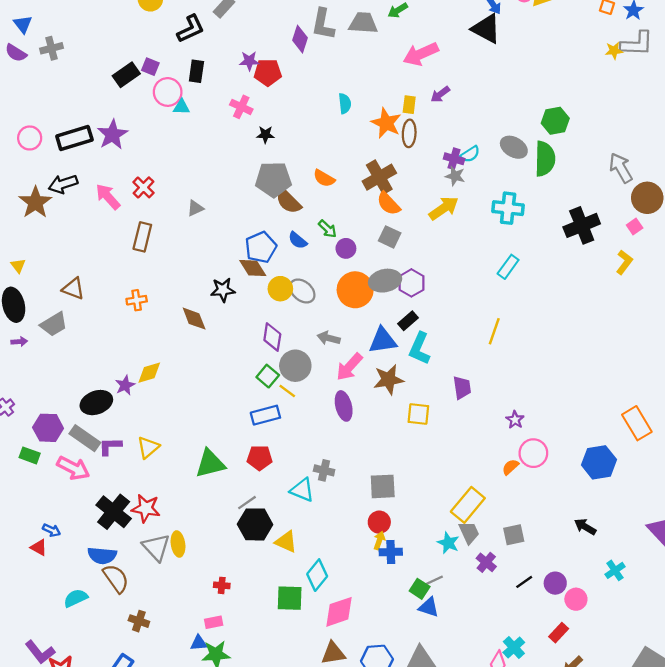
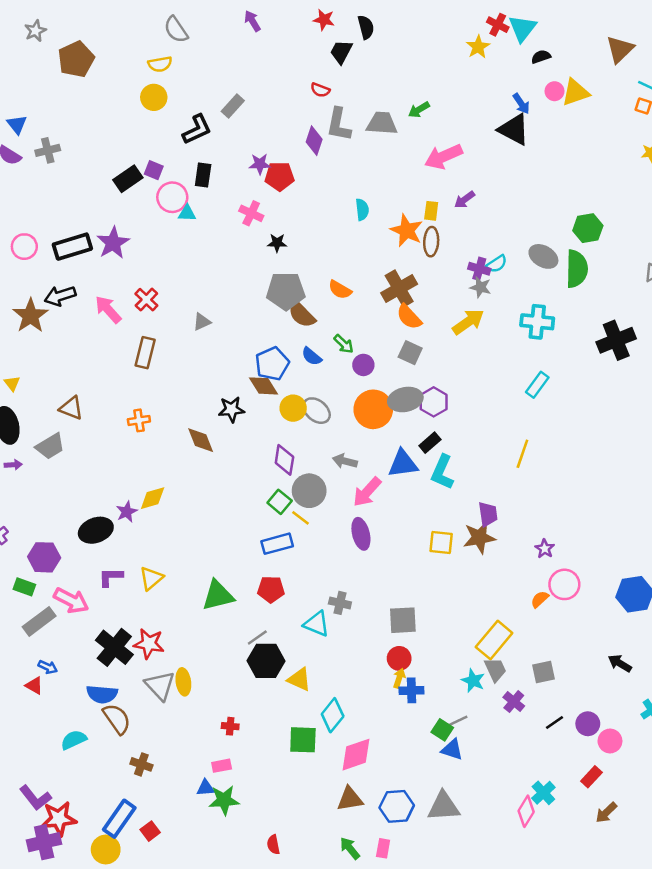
brown star: (388, 380) -> (479, 538), moved
gray rectangle: (85, 438) -> (39, 621), moved, turned -72

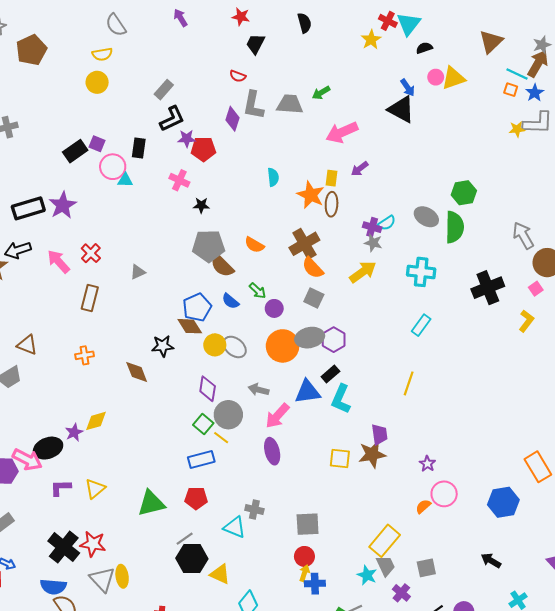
black semicircle: (366, 27) -> (304, 23), moved
black L-shape: (197, 129) -> (172, 119), moved
pink arrow: (71, 600) -> (27, 460), moved

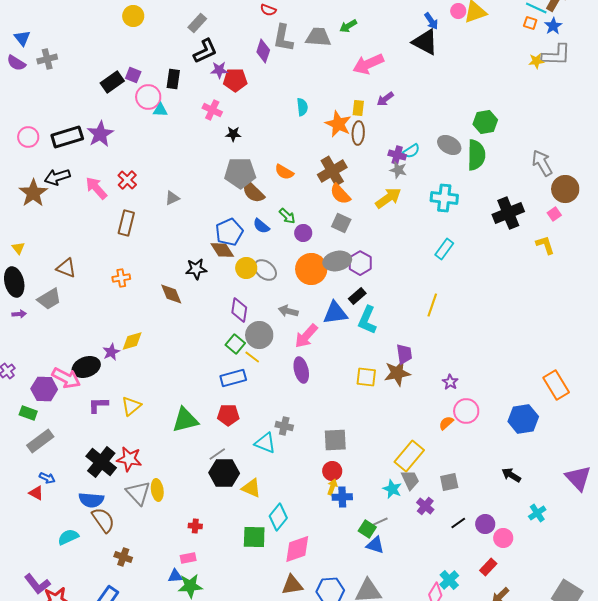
yellow L-shape: (526, 321) -> (545, 245), turned -55

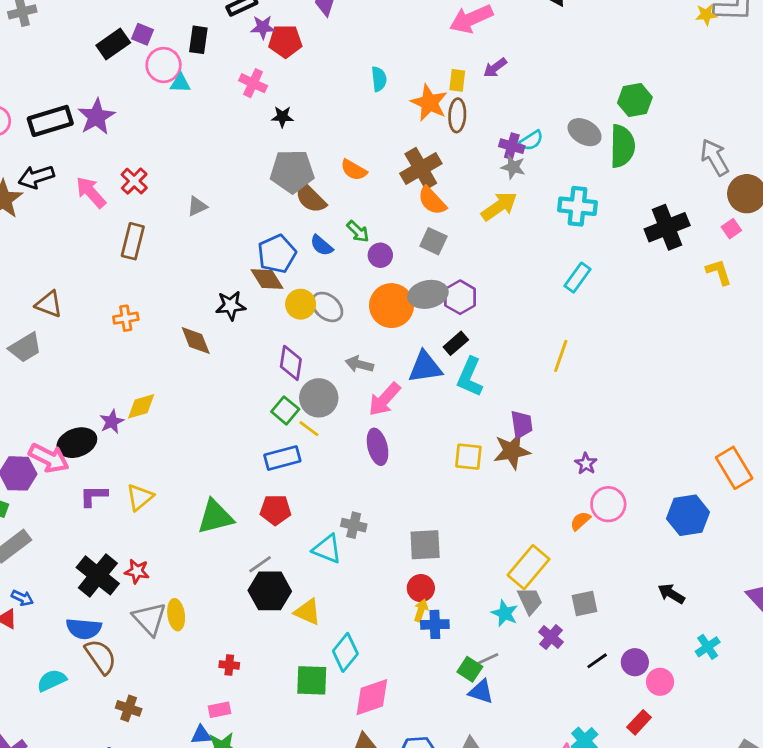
red star: (129, 459) -> (137, 571), size x0.7

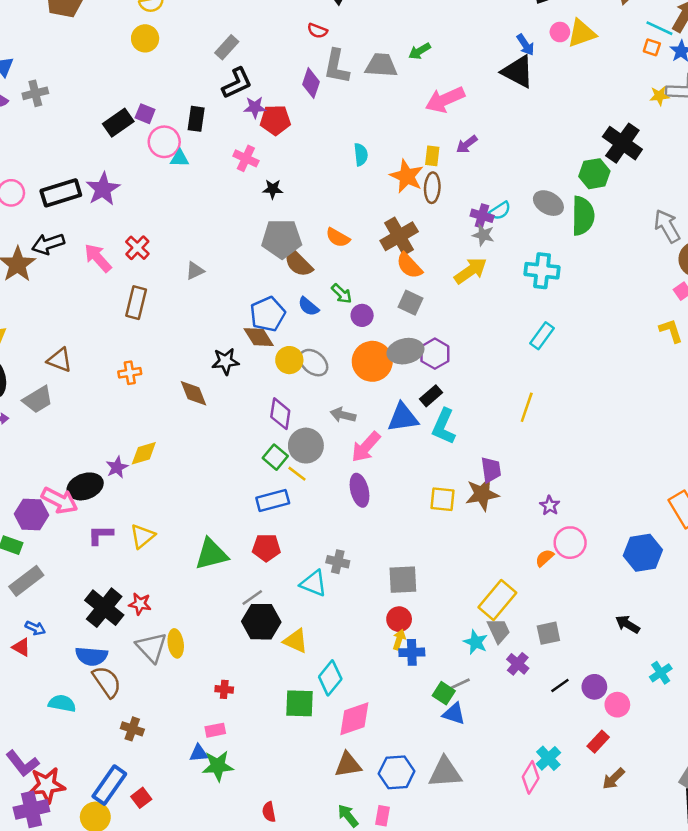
black cross: (667, 227) -> (622, 143), moved, turned -33
cyan semicircle: (52, 680) -> (62, 703), turned 36

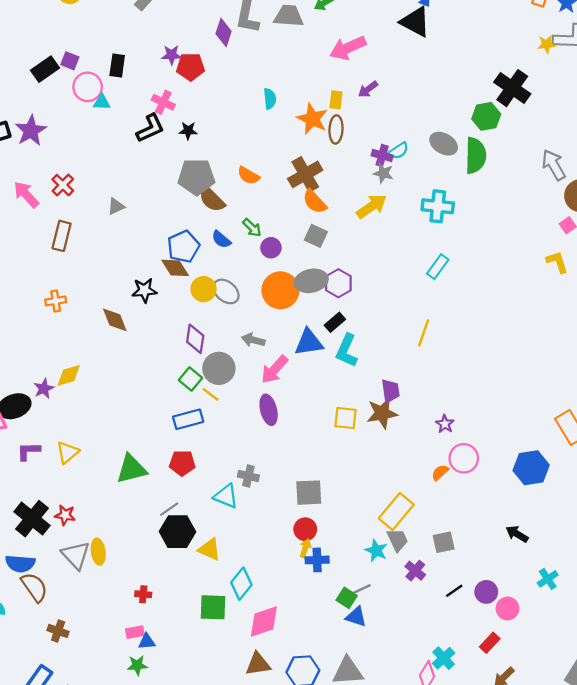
black L-shape: (237, 83) -> (150, 128), moved
blue triangle: (199, 753) -> (147, 642), moved
green star: (218, 766) -> (137, 665), size x0.7

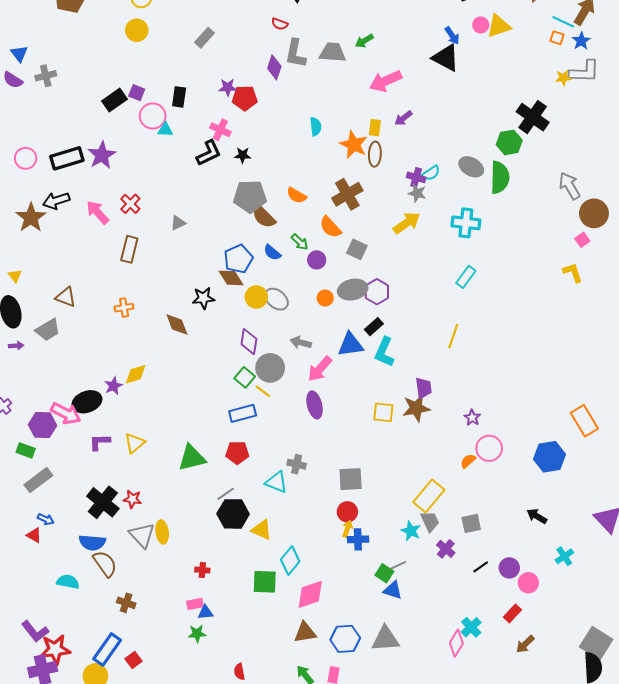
orange semicircle: (315, 202) -> (330, 227), moved
orange circle: (280, 290) -> (325, 298), size x0.5

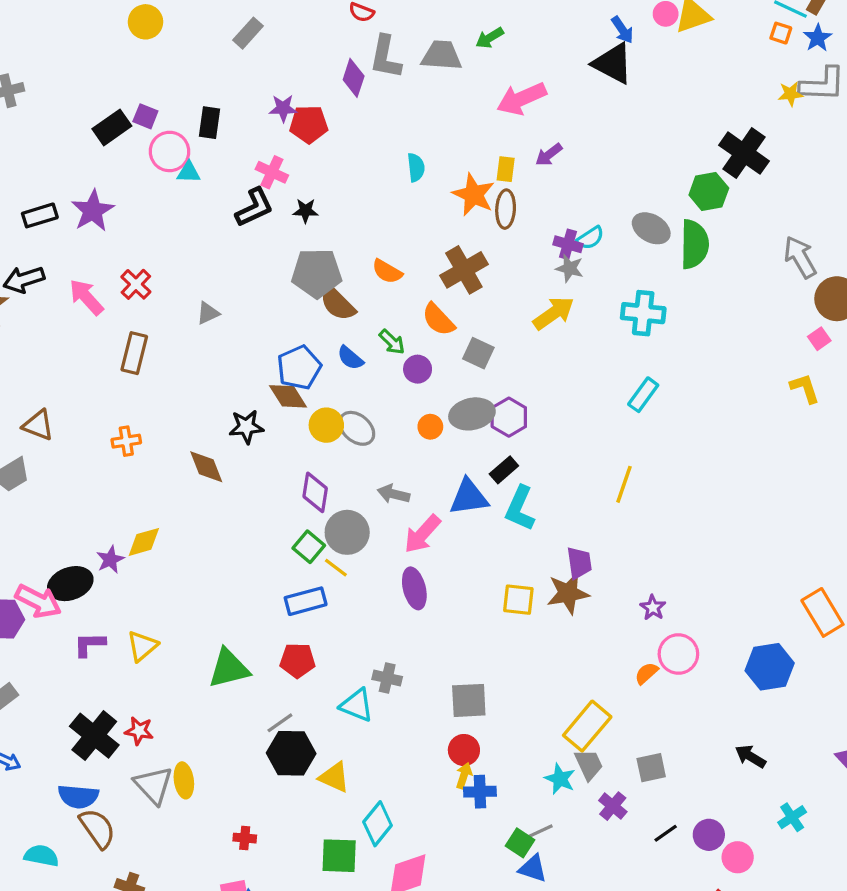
black rectangle: (67, 158) -> (40, 215), size x0.7

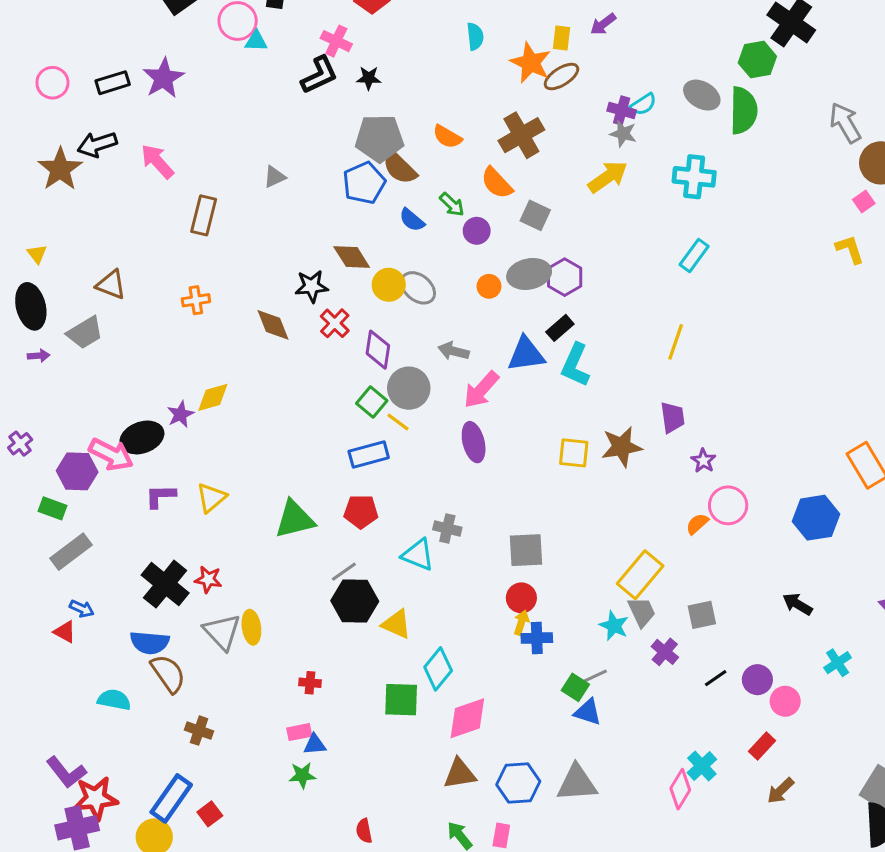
brown ellipse: (506, 209) -> (561, 77), turned 54
red cross: (136, 284) -> (335, 323), moved
blue pentagon: (299, 368) -> (364, 183), moved
purple trapezoid: (579, 563) -> (673, 417), moved

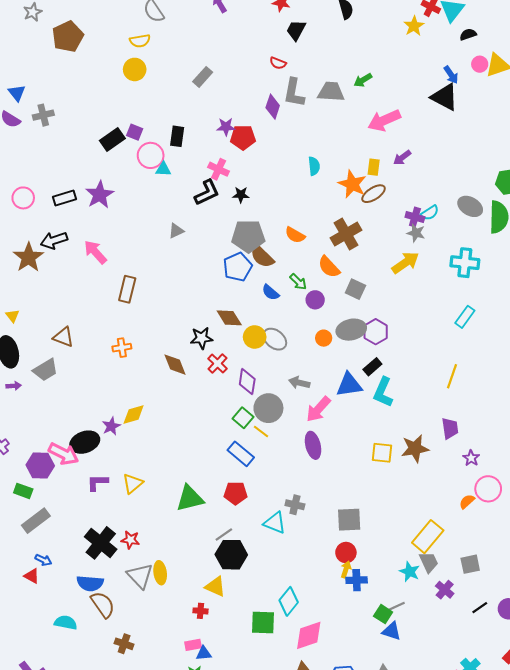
gray triangle: (275, 177) -> (176, 231), moved
blue rectangle: (369, 454) -> (241, 454), turned 55
yellow triangle: (396, 624) -> (215, 586), moved

